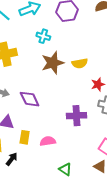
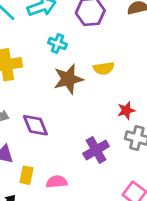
yellow semicircle: (80, 63) -> (104, 68), moved
purple cross: (76, 116) -> (96, 150), turned -30

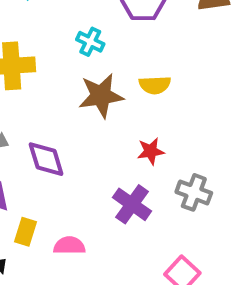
red star: (126, 110) -> (151, 151), moved
purple cross: (96, 150) -> (132, 204), turned -30

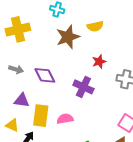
purple cross: (132, 204) -> (83, 87), moved
yellow rectangle: (26, 232) -> (41, 116), size x1.5

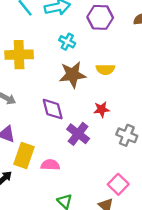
purple diamond: (45, 75) -> (53, 109), moved

